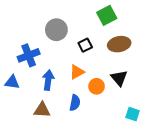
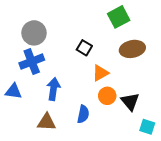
gray circle: (56, 30) -> (34, 33), moved
black square: (85, 45) -> (84, 48), moved, turned -32
orange triangle: (77, 72) -> (100, 73), moved
black triangle: (119, 78) -> (130, 102), moved

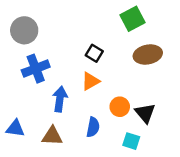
gray circle: (34, 33) -> (24, 30), moved
orange triangle: (100, 73) -> (90, 81), moved
blue triangle: (13, 91) -> (15, 128), moved
cyan square: (147, 127) -> (131, 141), moved

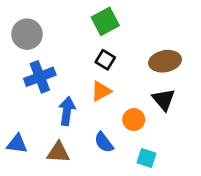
green square: (132, 19) -> (105, 21), moved
black triangle: (145, 113) -> (164, 100), moved
blue semicircle: (93, 127) -> (104, 142), turned 132

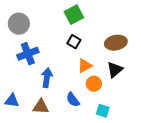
orange triangle: (101, 91) -> (85, 66), moved
black triangle: (164, 100) -> (115, 70), turned 30

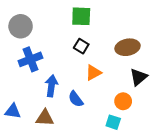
green square: (74, 15) -> (81, 16), turned 30
black triangle: (115, 70) -> (139, 77), moved
orange circle: (94, 84) -> (123, 101), moved
blue semicircle: (73, 100) -> (76, 99), moved

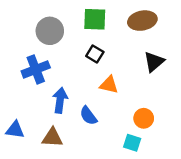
gray circle: (21, 26) -> (50, 31), moved
brown ellipse: (128, 47) -> (142, 21), moved
orange triangle: (93, 73) -> (109, 85), turned 42
black triangle: (139, 77) -> (154, 62), moved

